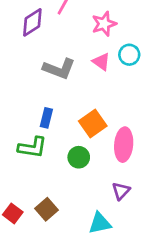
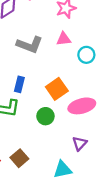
cyan circle: (129, 55) -> (86, 55), moved
pink triangle: (101, 62) -> (64, 39), turned -42
pink ellipse: (124, 145) -> (82, 106), turned 70

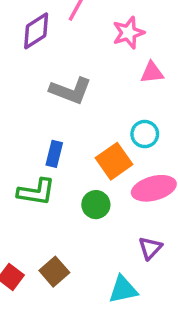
pink triangle: (64, 39) -> (152, 73), moved
cyan circle: (86, 55) -> (145, 134), moved

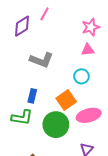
pink star: (128, 33) -> (91, 27), moved
cyan circle: (145, 134) -> (81, 76), moved
green circle: (96, 205) -> (56, 125), size x1.6

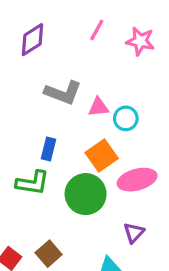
pink line: (45, 14) -> (97, 30), moved
pink star: (91, 27) -> (140, 41), turned 30
pink triangle: (88, 50) -> (98, 107), moved

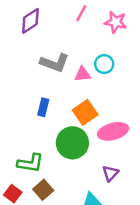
cyan circle: (126, 118) -> (104, 64), moved
green L-shape: (32, 183) -> (30, 163), moved

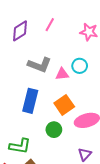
pink line: (81, 13) -> (50, 25), moved
blue rectangle: (43, 107) -> (30, 101), size x1.6
green circle: (72, 143) -> (54, 130), size x0.6

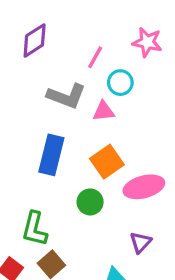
pink line: (50, 25) -> (95, 57), moved
cyan circle: (80, 66) -> (120, 83), moved
green L-shape: (20, 146) -> (35, 229), turned 95

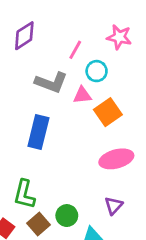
orange square: (107, 162) -> (108, 112), moved
green circle: (90, 202) -> (67, 216), moved

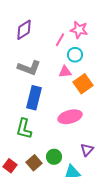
pink star: (119, 37) -> (79, 30), moved
gray L-shape: (51, 82) -> (29, 68), moved
pink ellipse: (116, 159) -> (70, 117), moved
green L-shape: (24, 194) -> (24, 129), moved

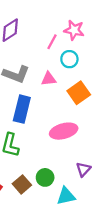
pink triangle: (65, 72) -> (49, 79), moved

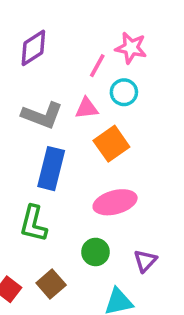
pink triangle: (49, 79) -> (87, 108), moved
orange square: (79, 93) -> (111, 144), moved
green circle: (45, 177) -> (95, 252), moved

